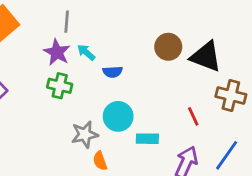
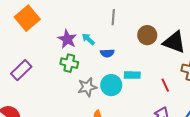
gray line: (67, 22) -> (113, 17), moved
gray star: (85, 134) -> (87, 87), moved
cyan rectangle: (147, 139) -> (132, 75), moved

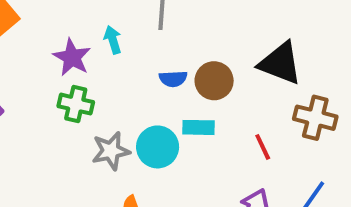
brown circle: (147, 35) -> (214, 81), moved
cyan arrow: (88, 39) -> (113, 40), moved, turned 32
blue semicircle: (107, 53) -> (173, 79), moved

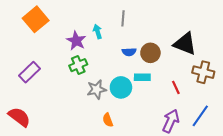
green cross: (76, 104) -> (78, 65), turned -36

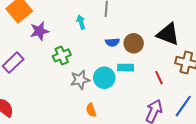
purple star: (76, 41) -> (39, 31), moved, turned 30

